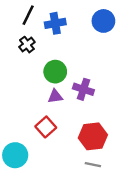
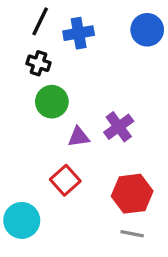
black cross: (27, 45) -> (38, 63), turned -35
green circle: (55, 72) -> (52, 102), moved
purple cross: (83, 89) -> (119, 127), turned 36

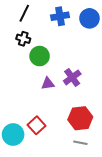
blue cross: (79, 33) -> (60, 16), moved
green circle: (52, 102) -> (40, 56), moved
red square: (65, 180) -> (37, 125), moved

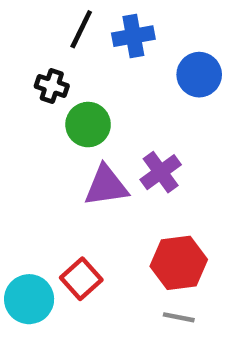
black line: (24, 13) -> (81, 29), moved
blue circle: (89, 18) -> (199, 75), moved
purple triangle: (48, 84) -> (106, 186), size x1.5

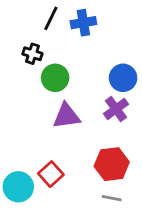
blue circle: (199, 75) -> (123, 78), moved
purple cross: (161, 172) -> (116, 109), moved

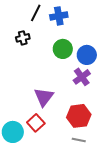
black cross: (32, 54) -> (23, 38), turned -32
green circle: (55, 78) -> (63, 49), moved
purple triangle: (66, 116) -> (44, 97), moved, turned -45

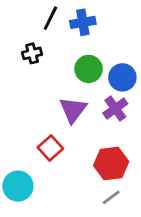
purple triangle: (44, 97) -> (73, 110), moved
red square: (36, 123) -> (50, 148), moved
gray line: (79, 140) -> (111, 197), turned -48

